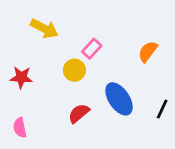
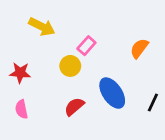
pink semicircle: (20, 128) -> (21, 109), moved

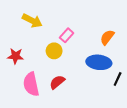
blue ellipse: (112, 93) -> (99, 62), moved, turned -50
pink semicircle: (21, 109) -> (31, 84), moved, size x1.6

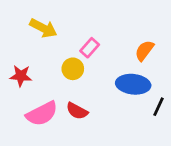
red semicircle: (57, 82) -> (77, 111), turned -112
pink semicircle: (31, 84) -> (42, 114), turned -105

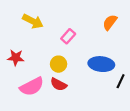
orange semicircle: (144, 51) -> (110, 22), moved
yellow circle: (73, 69) -> (59, 64), moved

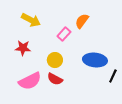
orange semicircle: (110, 22) -> (82, 21), moved
red star: (16, 58) -> (23, 48), moved

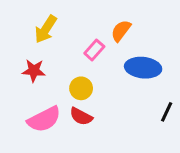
yellow arrow: (31, 20) -> (46, 29), turned 96
blue ellipse: (95, 60) -> (143, 68), moved

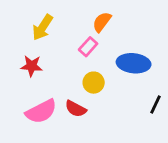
orange semicircle: (121, 31) -> (102, 22), moved
yellow circle: (81, 88) -> (94, 83), moved

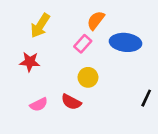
blue ellipse: (134, 63) -> (125, 42), moved
pink semicircle: (41, 111) -> (39, 105), size x0.6

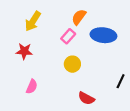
red semicircle: (71, 102) -> (86, 98), moved
pink semicircle: (39, 105) -> (32, 87), turned -40

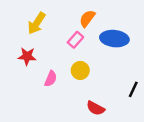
pink semicircle: (32, 87) -> (51, 79), moved

